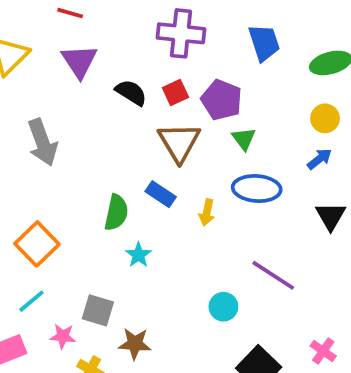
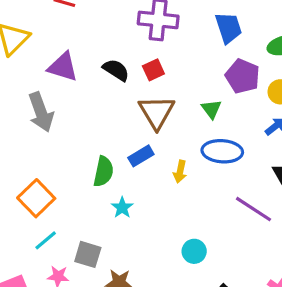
purple triangle: (79, 61) -> (63, 67), moved, turned -40
purple pentagon: (222, 100) -> (243, 76), moved
blue rectangle: (161, 194) -> (141, 156), turned -65
purple line: (273, 275) -> (254, 209), moved
cyan line: (31, 301) -> (46, 240), moved

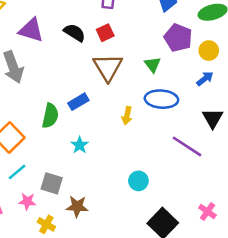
blue rectangle: (141, 156) -> (78, 102), moved
green semicircle: (103, 172) -> (50, 116), moved

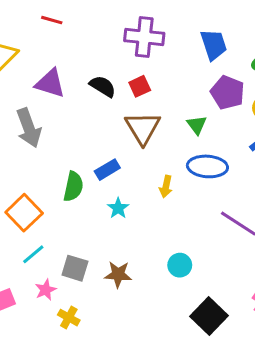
cyan star: (80, 145) -> (118, 208), moved
pink star: (27, 201) -> (46, 290), turned -30
brown star: (77, 206) -> (118, 274), moved

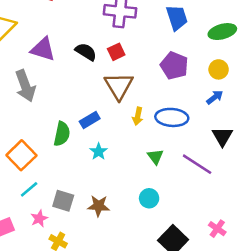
purple pentagon: (228, 92) -> (174, 66), moved
green triangle: (197, 125) -> (155, 157), moved
yellow arrow: (166, 187) -> (138, 116), moved

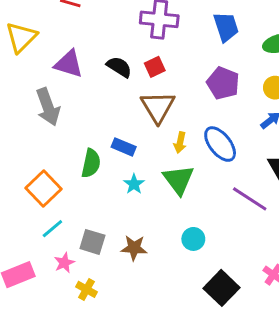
blue ellipse: (172, 117) -> (220, 144), turned 48
blue rectangle: (90, 120) -> (124, 147), turned 54
green triangle: (155, 157) -> (179, 180), moved, size x1.6

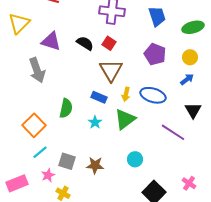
red square: (155, 67) -> (109, 43), turned -32
blue ellipse: (220, 144) -> (153, 95), turned -35
blue rectangle: (124, 147) -> (99, 97), moved
green triangle: (179, 180) -> (125, 119), turned 30

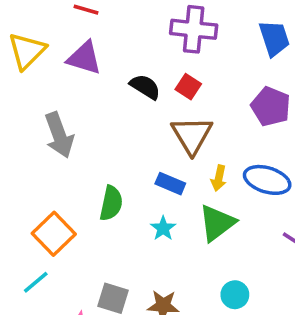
purple triangle: (51, 41) -> (84, 58), moved
cyan line: (40, 152) -> (36, 282), moved

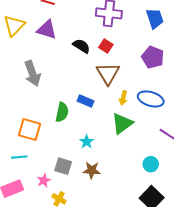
blue rectangle: (170, 184) -> (85, 101), moved
cyan star: (163, 228) -> (87, 142), moved
orange square: (54, 234) -> (29, 130), turned -30
cyan line: (36, 282) -> (19, 157), turned 35
cyan circle: (235, 295) -> (151, 164), moved

